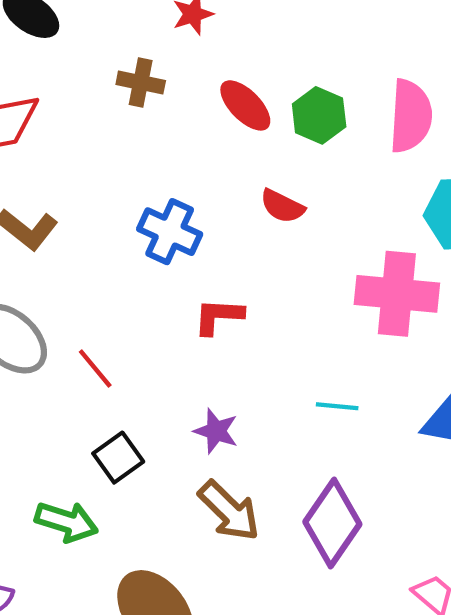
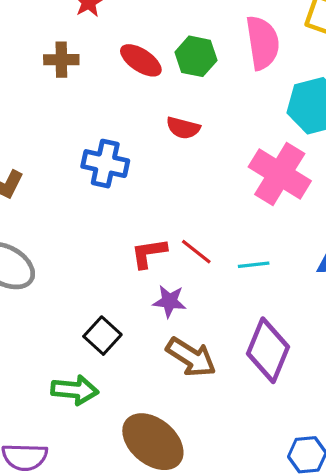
pink cross: (397, 294) -> (280, 174), turned 38
red L-shape: (218, 316) -> (149, 253), moved
red line: (95, 369) -> (196, 252), moved

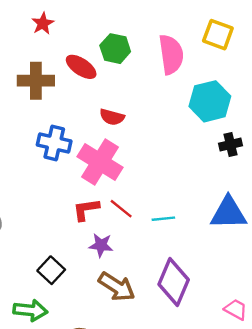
green hexagon: (196, 56) -> (115, 49), moved
brown cross: (61, 60) -> (36, 81), moved, size x1.4
pink cross: (280, 174) -> (100, 162), moved

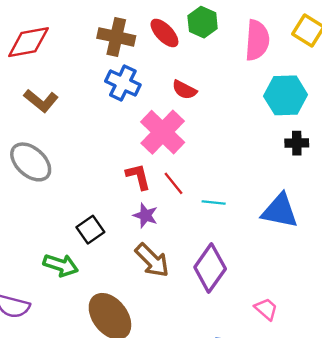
blue cross: (54, 143) -> (123, 83), moved
red L-shape: (86, 210) -> (138, 177), turned 72

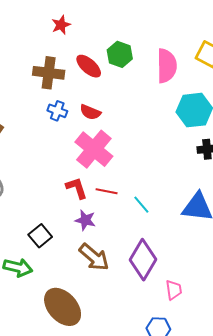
blue cross: (123, 83) -> (57, 111), size x0.7
red semicircle: (184, 90) -> (90, 112), moved
red line: (174, 183) -> (107, 191), turned -35
cyan line: (214, 203) -> (141, 205), turned 48
pink trapezoid: (266, 309) -> (174, 290), moved, turned 45

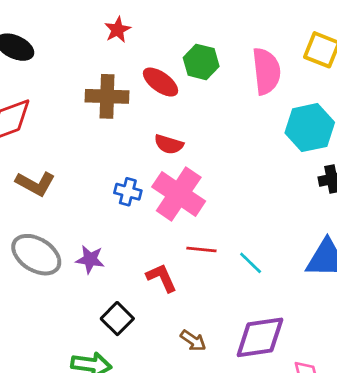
blue cross: (57, 111) -> (128, 192), moved
red L-shape: (77, 188) -> (162, 278), moved
purple star: (85, 220) -> (90, 259), moved
brown arrow: (94, 257) -> (193, 341), size x0.6
purple diamond: (143, 260) -> (260, 337), turned 57

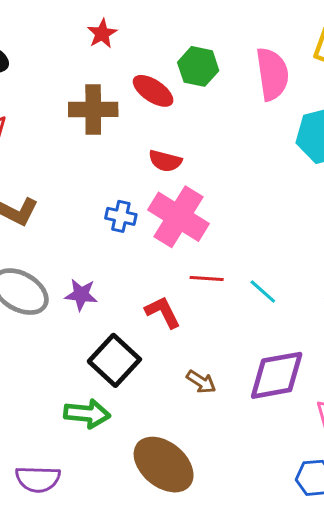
black square: (117, 319) -> (114, 360), size x1.4

